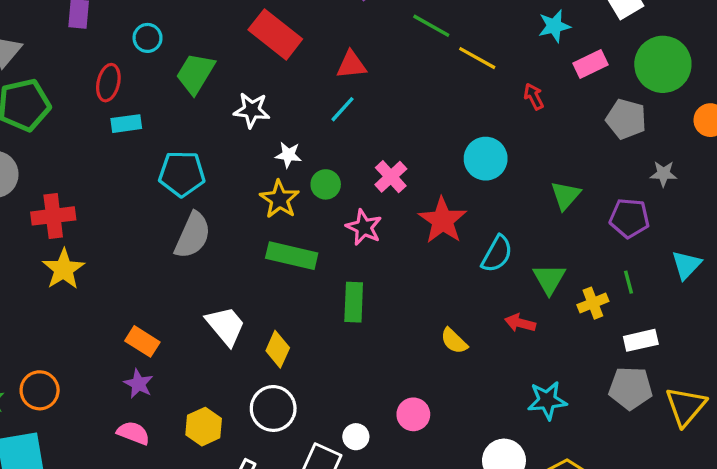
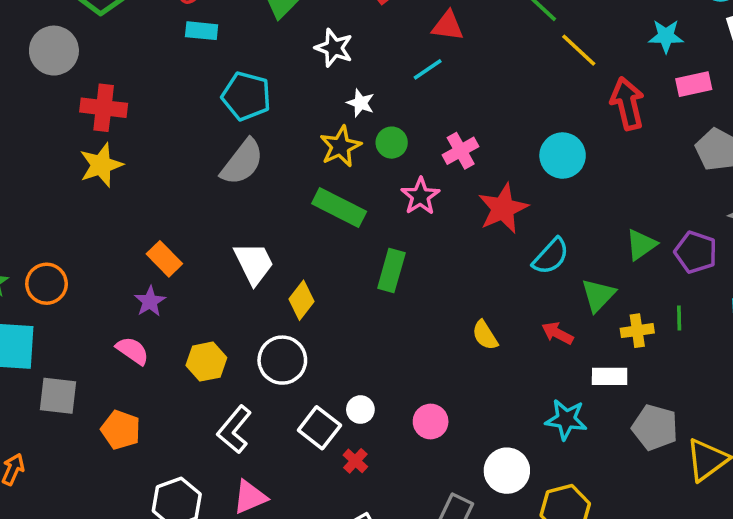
red arrow: (534, 96) -> (627, 103), size x1.8
green triangle: (566, 195) -> (641, 245), moved
white rectangle: (641, 340) -> (610, 376), moved
pink circle: (413, 414) -> (431, 421), moved

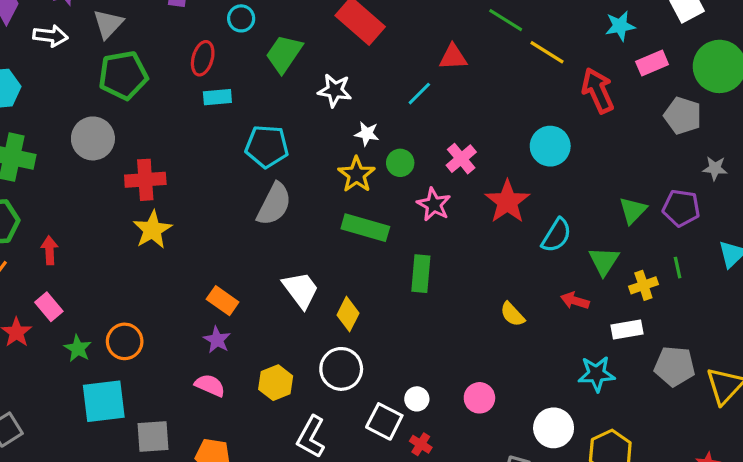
red triangle: (448, 26) -> (453, 57), moved

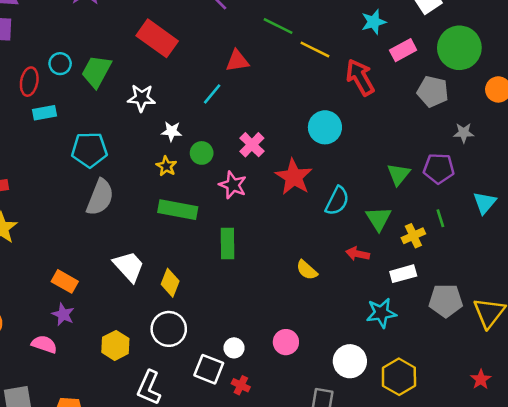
cyan circle: (241, 18) -> (60, 64), moved
yellow star: (357, 175) -> (166, 166), size x0.7
pink semicircle: (210, 385) -> (44, 344), moved

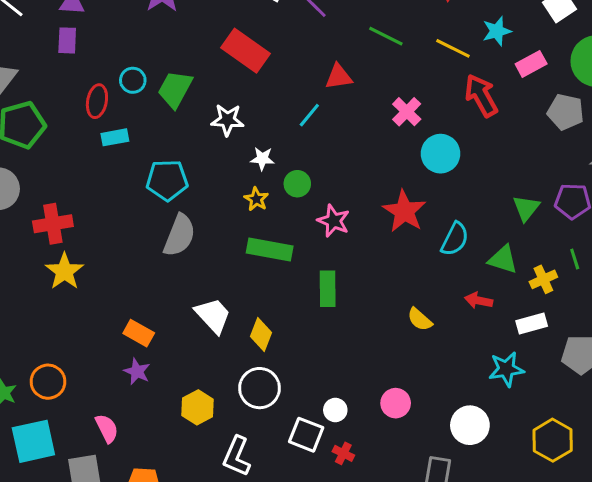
yellow line: (315, 50) -> (453, 48), moved
pink cross: (252, 145) -> (407, 112), moved
green triangle: (379, 219) -> (503, 260), turned -40
pink semicircle: (44, 344) -> (107, 428), moved, turned 45
yellow hexagon: (399, 377) -> (553, 440), moved

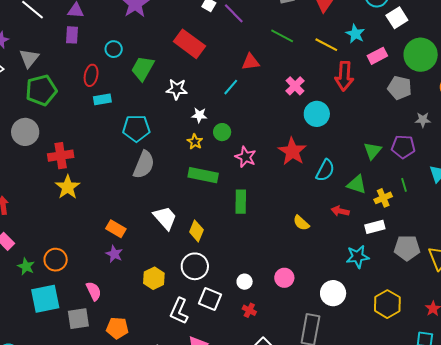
cyan star: (497, 31) -> (355, 34), turned -30
cyan circle: (133, 80) -> (114, 49), moved
red arrow: (481, 96) -> (344, 76), turned -148
white square: (306, 435) -> (210, 299), moved

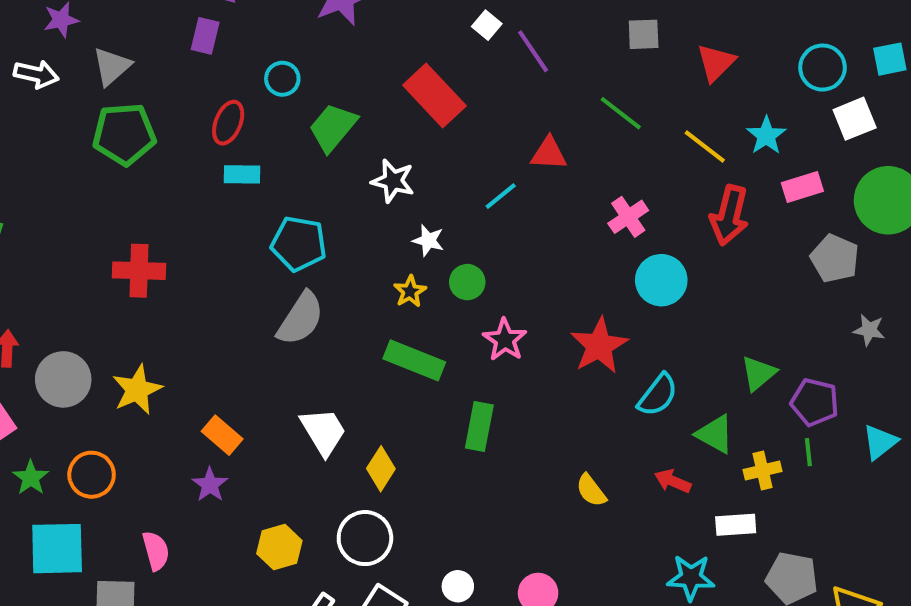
gray circle: (25, 132) -> (63, 379), moved
purple pentagon: (403, 147) -> (815, 402), moved
yellow star: (68, 187) -> (137, 390), moved

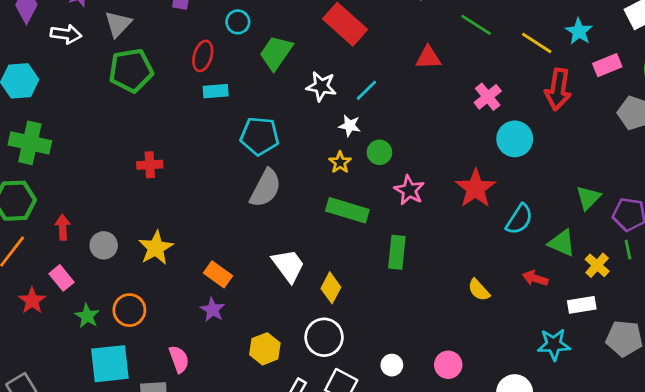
cyan line: (501, 196) -> (366, 90), moved
red cross: (139, 271) -> (150, 165), size x0.7
gray circle: (63, 379) -> (104, 245), size x0.7
yellow cross: (762, 470) -> (597, 265), turned -30

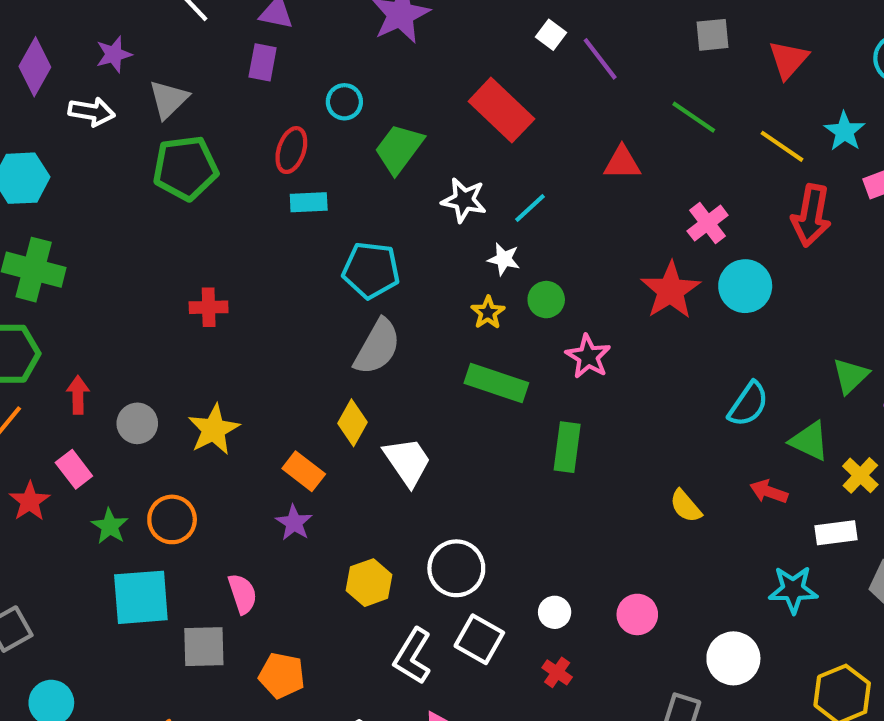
red star: (475, 188) -> (671, 290), moved
yellow diamond: (331, 288) -> (353, 423), moved

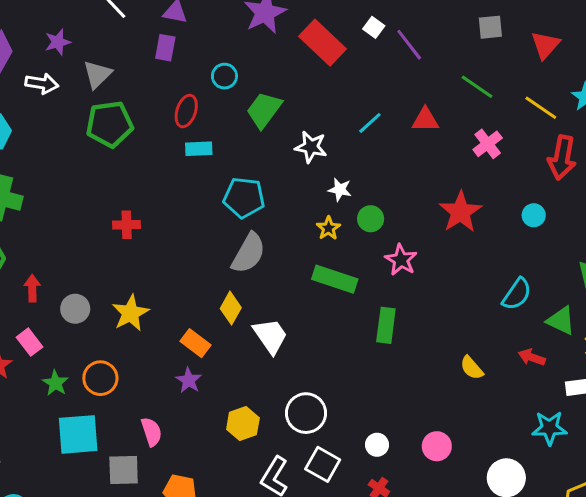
red rectangle: (501, 110) -> (323, 43), moved
cyan line: (530, 208) -> (370, 123), moved
pink cross: (708, 223) -> (488, 144), moved
cyan circle: (745, 286) -> (534, 215), moved, size x0.6

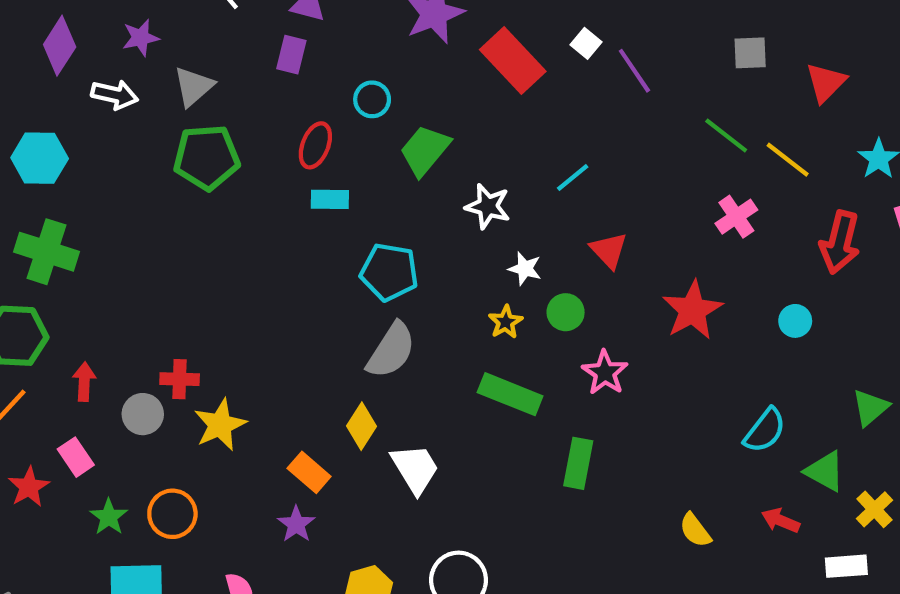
yellow line: (541, 108) -> (788, 160), moved
red triangle: (425, 120) -> (609, 250), moved, turned 44
red cross: (127, 225) -> (180, 379), moved

